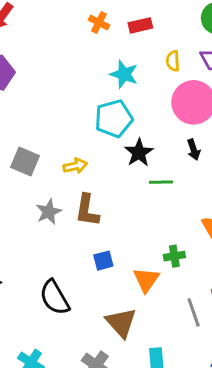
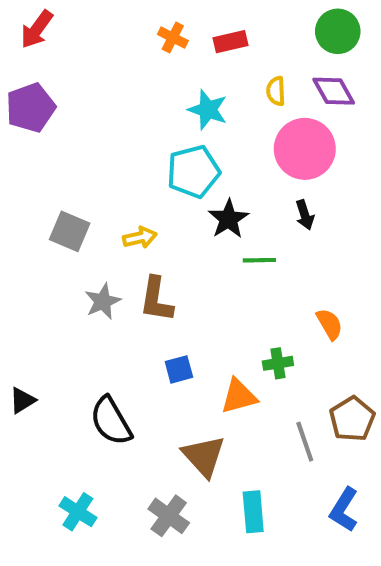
orange triangle: (146, 280) -> (239, 396), turned 40

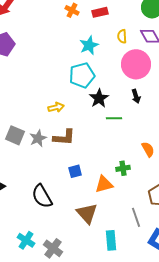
cyan star: (208, 110) -> (89, 45), turned 30
gray square: (70, 231) -> (15, 135), moved
brown L-shape: (156, 299) -> (64, 137), turned -95
gray line: (305, 442) -> (136, 217), moved
gray cross: (169, 516) -> (53, 248), moved

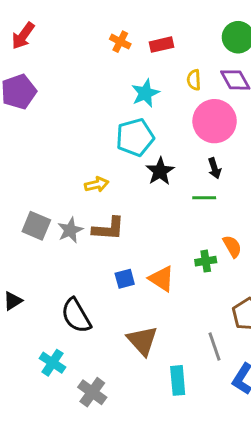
green line: (114, 118) -> (204, 198), moved
green cross: (123, 168) -> (206, 261), moved
orange triangle: (104, 184) -> (162, 279), moved, turned 48
cyan cross: (26, 240) -> (52, 363), moved

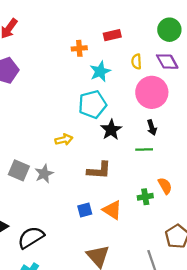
orange cross: (120, 42) -> (79, 48), moved, turned -32
brown L-shape: (108, 229) -> (99, 170), moved
black semicircle: (76, 316) -> (31, 237), moved, turned 88

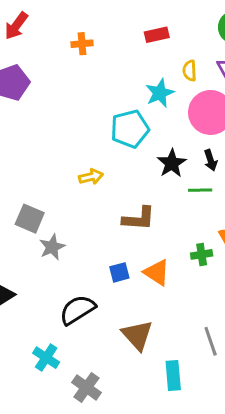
orange cross: (79, 48) -> (82, 44), moved
cyan star: (100, 71) -> (160, 93), moved
black star: (111, 130) -> (172, 163), moved
gray star: (44, 174) -> (52, 247), moved
black semicircle: (31, 237) -> (78, 310), moved

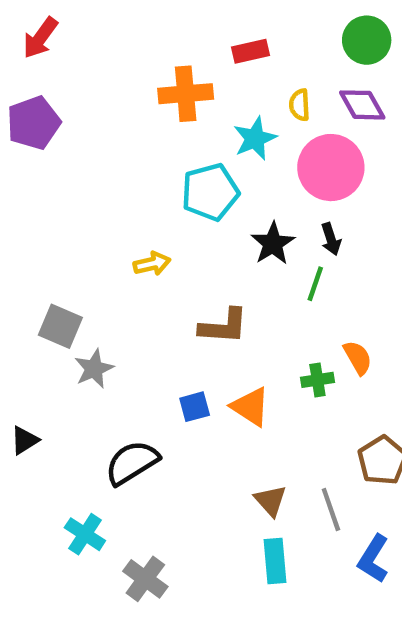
orange cross: (82, 44) -> (186, 94), moved, size x1.6
green line: (200, 190) -> (315, 284), turned -70
brown triangle: (137, 335) -> (271, 501), moved, size x0.7

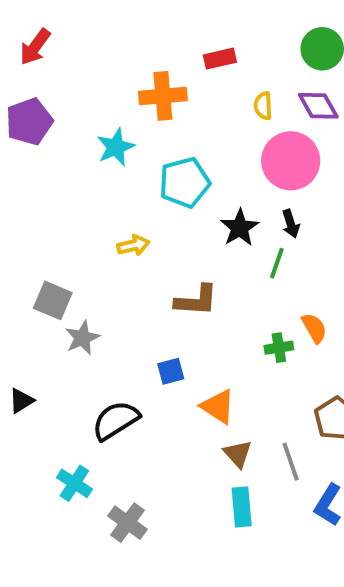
cyan star: (255, 138) -> (116, 147), moved
orange triangle: (250, 407) -> (218, 407), moved

